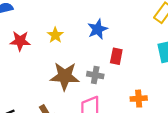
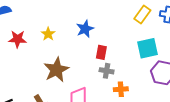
gray cross: (95, 75) -> (107, 71), moved
brown star: (65, 76) -> (56, 70), turned -30

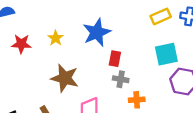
yellow rectangle: (142, 14) -> (161, 16), turned 30
blue star: (85, 29) -> (97, 32), size x1.4
brown star: (56, 70) -> (65, 78), turned -30

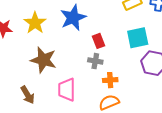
yellow star: (56, 38) -> (35, 23), size x1.5
red rectangle: (115, 59) -> (98, 41), moved, turned -32

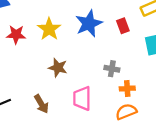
red rectangle: (98, 41) -> (123, 26), moved
brown star: (43, 60) -> (58, 68), size x0.7

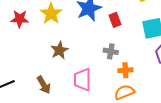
red rectangle: (123, 26) -> (115, 20), moved
brown star: (58, 68) -> (59, 50), turned 30

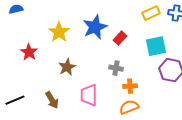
red star: (20, 19) -> (29, 52), moved, turned 30
red rectangle: (115, 20) -> (120, 38), turned 64

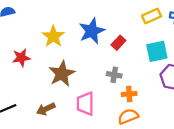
red star: (29, 52) -> (21, 58), turned 30
brown star: (67, 67) -> (62, 74), size x1.4
brown arrow: (52, 100) -> (46, 109), turned 96

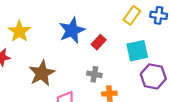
yellow rectangle: (152, 16) -> (132, 15), turned -30
yellow star: (53, 36) -> (19, 31), moved

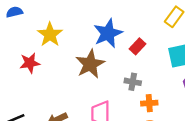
brown star: (42, 73) -> (90, 64), moved

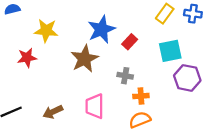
yellow star: (50, 35) -> (46, 31), turned -30

